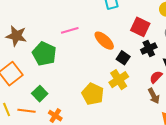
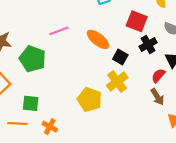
green square: (40, 94) -> (31, 103), turned -35

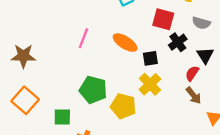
pink line: (59, 31) -> (83, 38), turned -42
black square: (120, 57) -> (150, 58), turned -32
green pentagon: (32, 59) -> (93, 90), moved

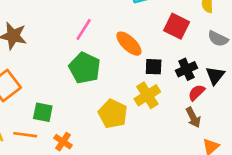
black cross: (178, 42) -> (186, 69), moved
green pentagon: (93, 90) -> (85, 68), moved

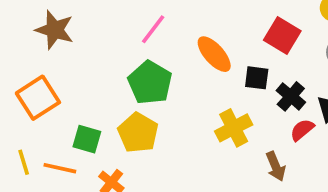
black square: (154, 67) -> (257, 78), moved
black cross: (186, 69) -> (291, 96), turned -30
yellow pentagon: (113, 114) -> (138, 133), moved
brown arrow: (193, 117) -> (276, 166), moved

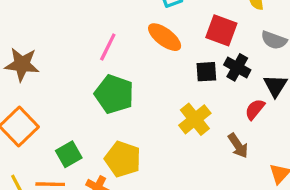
orange ellipse: (214, 54) -> (165, 37), moved
black cross: (291, 96) -> (237, 67), moved
yellow pentagon: (138, 133) -> (123, 159), moved
green square: (87, 139) -> (69, 154), turned -35

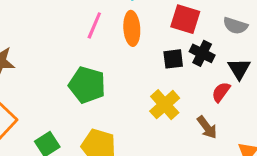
orange ellipse: (165, 37) -> (132, 28), turned 52
pink line: (108, 47) -> (94, 25), moved

